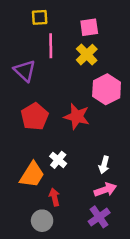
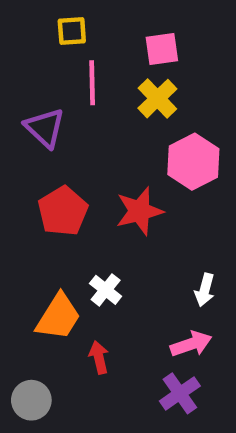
red star: (77, 117) -> (139, 211), turned -30
white arrow: (104, 165) -> (205, 290), moved
gray circle: (42, 221) -> (31, 400), moved

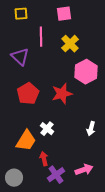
yellow square: (72, 31) -> (21, 14), moved
pink square: (162, 49) -> (64, 14), moved
pink arrow: (191, 344) -> (84, 170), moved
purple cross: (180, 393) -> (56, 175), moved

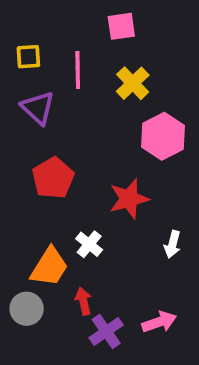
yellow square: (21, 14) -> (28, 57), moved
red star: (62, 94) -> (129, 199), moved
gray circle: (14, 178) -> (27, 309), moved

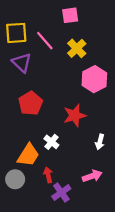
yellow square: (28, 57) -> (16, 33), size x1.5
pink line: (78, 70) -> (45, 41), turned -40
pink arrow: (159, 322) -> (92, 176), moved

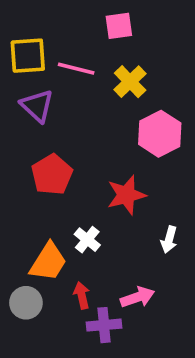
pink line: (45, 41) -> (76, 69), turned -35
pink arrow: (92, 176) -> (137, 297), moved
purple cross: (61, 192) -> (104, 325), turned 30

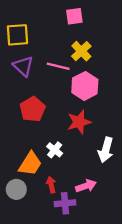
pink line: (76, 69) -> (58, 66), moved
pink hexagon: (160, 134) -> (85, 86), moved
white arrow: (169, 240) -> (106, 150), size x1.5

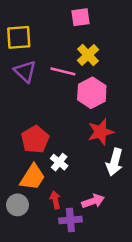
red pentagon: (33, 109) -> (35, 139), moved
red star: (79, 122) -> (101, 132), moved

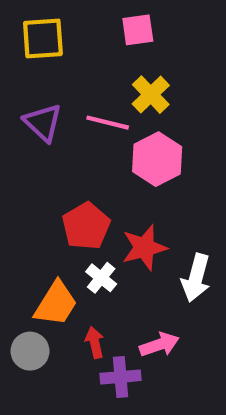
yellow square: (19, 37) -> (43, 38), moved
red star: (101, 132) -> (144, 248), moved
red pentagon: (35, 139) -> (86, 226), moved

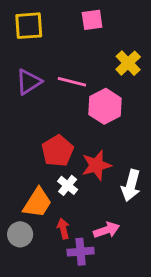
yellow cross: (151, 95) -> (128, 63), moved
purple triangle: (43, 123) -> (29, 82), turned 44

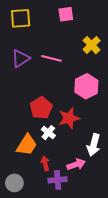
pink hexagon: (105, 106) -> (86, 86), moved
white arrow: (131, 185) -> (94, 145), moved
gray circle: (20, 234) -> (14, 183), moved

